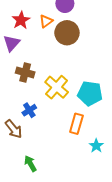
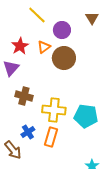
yellow cross: (57, 87) -> (54, 110), turned -35
orange rectangle: (76, 124) -> (51, 137), moved

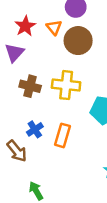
orange triangle: (44, 47) -> (54, 27), turned -32
yellow cross: (54, 110) -> (66, 85), moved

